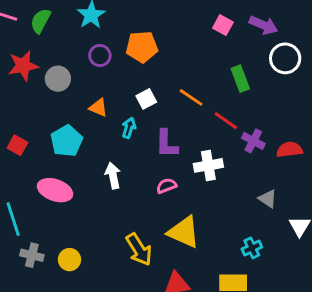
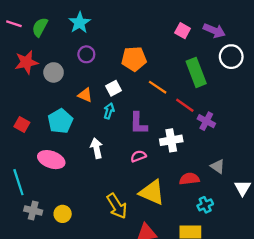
orange pentagon: (142, 47) -> (134, 59), moved
green rectangle: (240, 79) -> (196, 72), size x1.4
white square: (146, 99) -> (113, 88), moved
red semicircle: (289, 150) -> (189, 179), moved

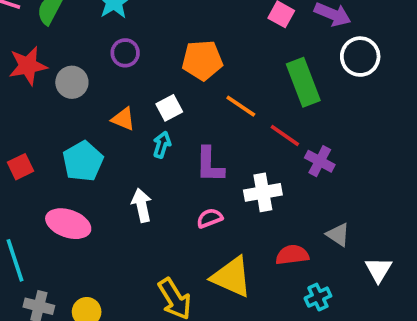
red square: (22, 125) -> (20, 167), turned 35

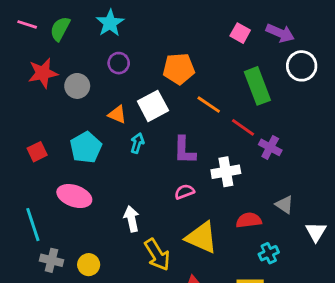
white square: (169, 108) -> (153, 106), size x1.5
cyan arrow: (162, 145) -> (137, 143), moved
white arrow: (142, 205) -> (132, 219), moved

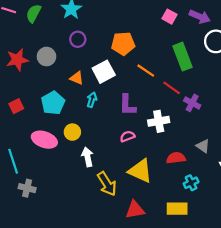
red star: (43, 73) -> (17, 60), moved
yellow circle: (89, 265) -> (72, 132), moved

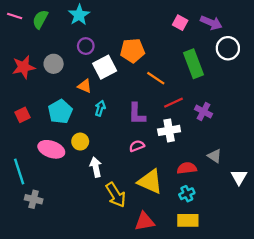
white square: (104, 72) -> (105, 67), moved
red line: (172, 88) -> (173, 103), moved, turned -60
cyan cross: (191, 183) -> (187, 194), moved

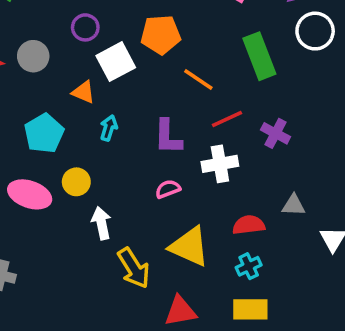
gray triangle: (215, 156) -> (294, 205), turned -32

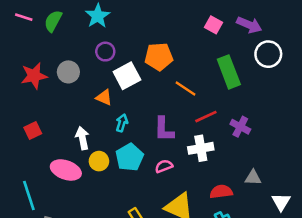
cyan pentagon: (44, 133) -> (129, 157), moved
white arrow: (101, 223) -> (82, 138), moved

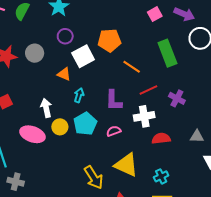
pink square: (214, 25) -> (155, 14), turned 32
gray triangle: (253, 178) -> (197, 136), moved
red semicircle: (221, 192) -> (161, 138), moved

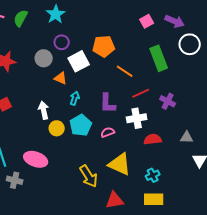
gray circle: (35, 53) -> (44, 58), moved
pink ellipse: (32, 134) -> (36, 159), moved

